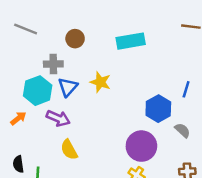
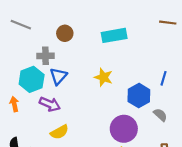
yellow star: (100, 82) -> (103, 77), moved
orange arrow: (18, 118) -> (14, 104), turned -64
yellow semicircle: (69, 150) -> (59, 132), turned -90

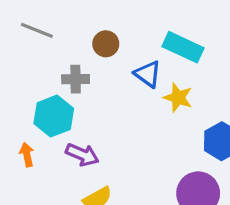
cyan rectangle: (114, 35) -> (183, 47), turned 35
blue triangle: (58, 76) -> (148, 74), moved, turned -36
yellow star: (103, 77) -> (178, 98), moved

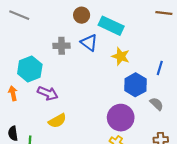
brown circle: (106, 44) -> (82, 15), moved
gray cross: (76, 79) -> (62, 46), moved
yellow star: (178, 98) -> (121, 56), moved

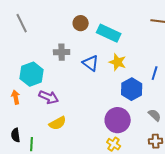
gray line: (19, 15) -> (22, 23), turned 42
blue triangle: (89, 43) -> (91, 63), moved
gray semicircle: (157, 104) -> (155, 115), moved

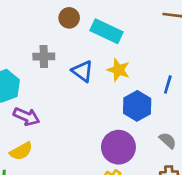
yellow semicircle: (58, 123) -> (21, 151), moved

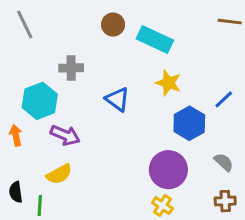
gray cross: (44, 57) -> (71, 68), moved
blue triangle: (82, 71) -> (118, 99), moved
blue line: (168, 85) -> (224, 99), turned 30

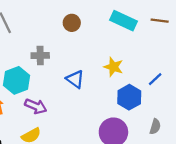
cyan rectangle: (155, 39) -> (124, 21), moved
gray semicircle: (224, 162) -> (155, 127), turned 63

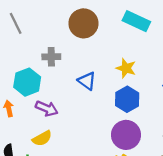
brown circle: (72, 23) -> (83, 23), size x1.6
blue hexagon: (129, 97) -> (127, 99), moved

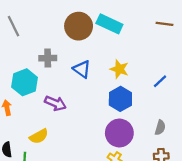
cyan rectangle: (136, 21) -> (109, 24), moved
blue triangle: (87, 81) -> (82, 69), moved
purple arrow: (47, 108) -> (55, 103), moved

